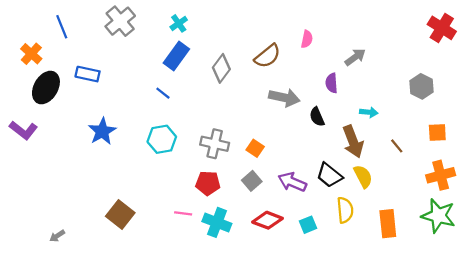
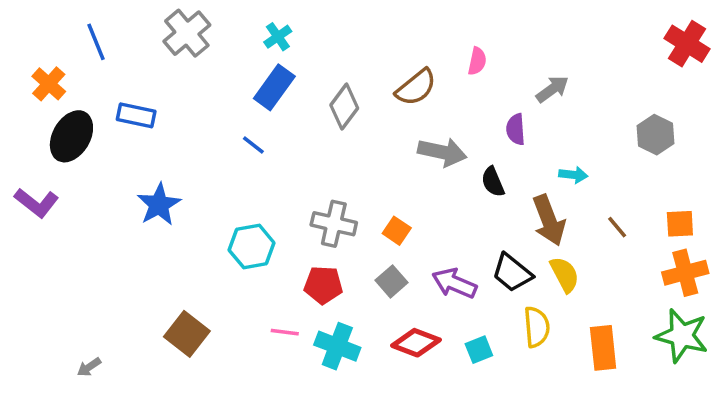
orange square: (437, 132) -> (680, 224), moved
cyan hexagon: (162, 139) -> (252, 246), moved

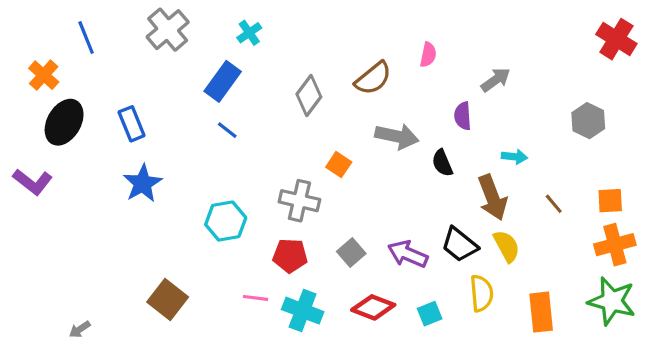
blue rectangle: (274, 87) -> (223, 81), moved
blue rectangle: (136, 115) -> (132, 124), moved, turned 56
orange square: (397, 231) -> (339, 165), moved

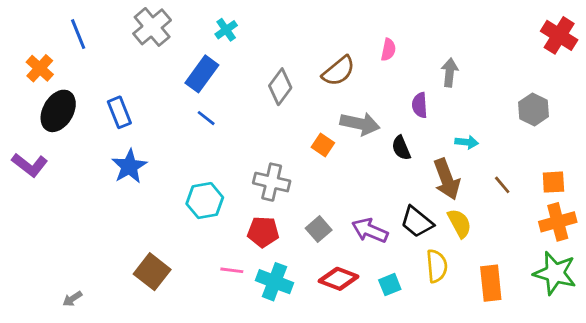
gray arrow: (496, 80) -> (450, 72), turned -48
orange square: (339, 165) -> (323, 145), moved

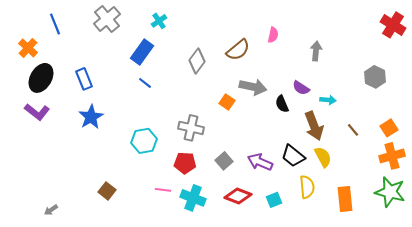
purple semicircle: (420, 105) -> (301, 88), moved, turned -54
purple L-shape: (30, 165) -> (37, 112), moved
orange square: (553, 182) -> (389, 128), turned -30
brown square: (152, 272) -> (107, 191), size x0.7

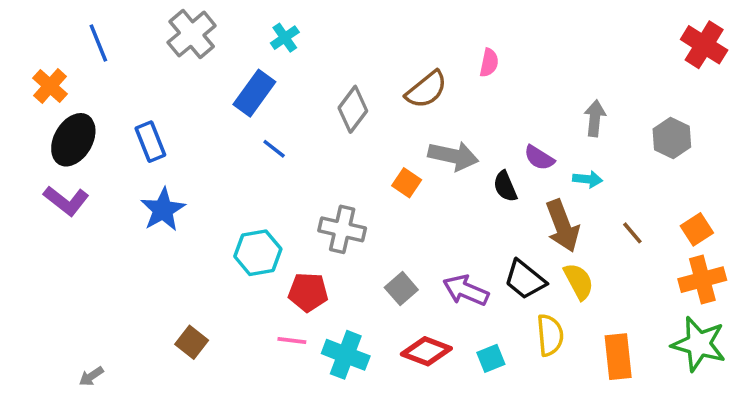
gray arrow: (316, 51) -> (595, 118), moved
blue line: (145, 83) -> (274, 149), moved
red pentagon: (185, 163) -> (308, 292), moved

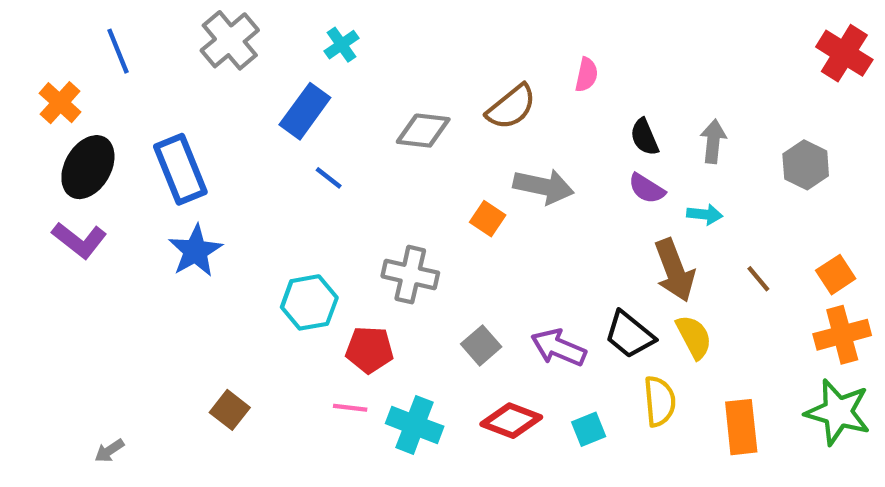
gray diamond: (353, 109) -> (423, 131), turned 60
blue rectangle: (150, 142) -> (180, 169), size x1.4
black semicircle: (505, 186) -> (644, 137), moved

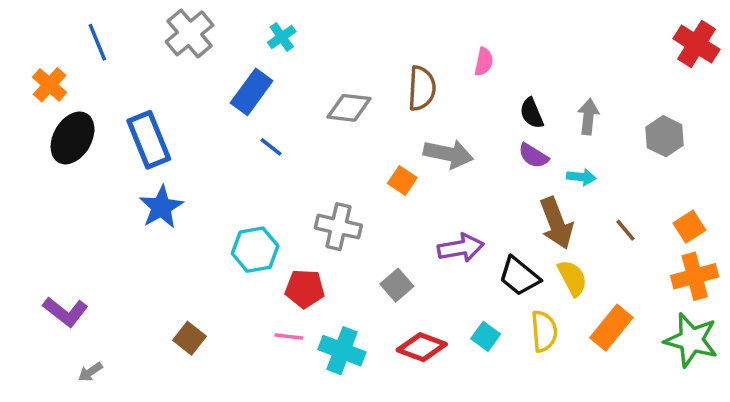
brown semicircle: (511, 107) -> (422, 88), turned -48
purple L-shape: (79, 240) -> (65, 312), moved
purple arrow: (559, 348) -> (461, 248), moved, turned 147
orange rectangle: (741, 427) -> (611, 328), moved, turned 45
cyan square: (589, 429) -> (486, 336), moved, turned -32

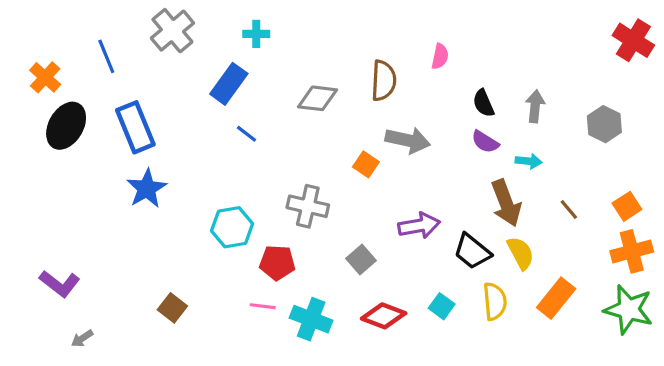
cyan cross: (282, 37) -> (256, 34), turned 35
blue line: (97, 42) -> (106, 56), moved

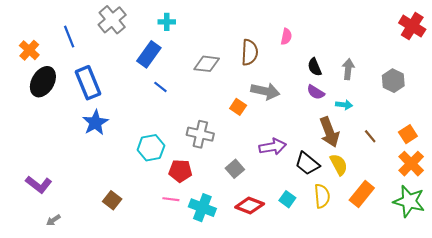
orange cross: (632, 251) -> (411, 164), turned -30

